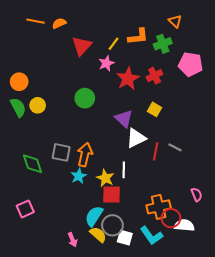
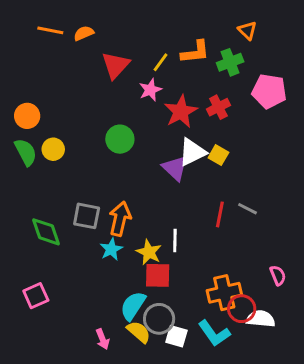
white triangle: (136, 138) -> (192, 152), moved

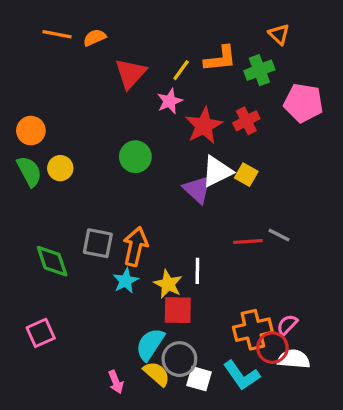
red line: (220, 214) -> (248, 242), turned 75
pink semicircle: (278, 275) -> (287, 325), moved, turned -114

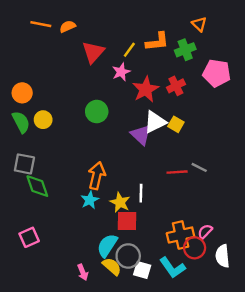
gray square: (98, 243) -> (24, 164), moved
white semicircle: (294, 359) -> (223, 256), moved, turned -100

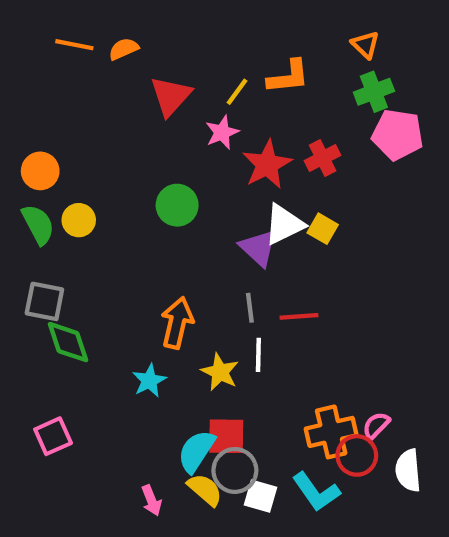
green cross: (185, 50) -> (374, 92), moved
gray line: (199, 167) -> (250, 308), moved, turned 56
red line: (177, 172) -> (299, 316), moved
cyan star: (90, 200) -> (149, 381), moved
red square: (127, 221) -> (226, 436), moved

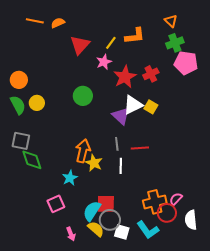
yellow star: (220, 372) -> (94, 163), moved
pink square: (53, 436) -> (56, 204), moved

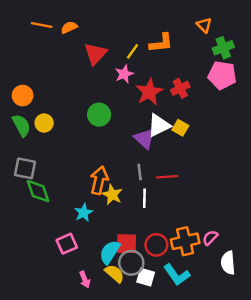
green cross: (175, 43) -> (223, 48), moved
red circle: (167, 213) -> (156, 245), moved

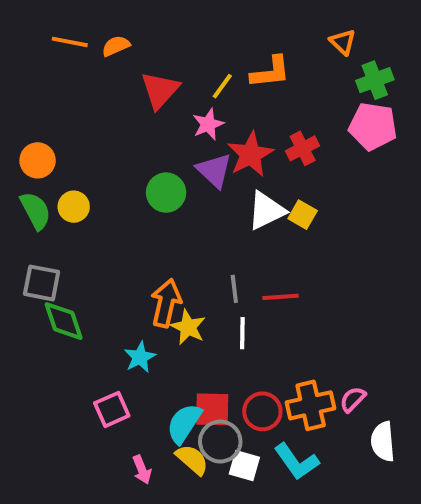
purple triangle: (144, 139) -> (214, 170), moved

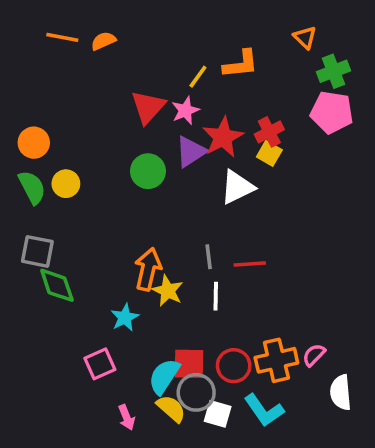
red triangle: (160, 90) -> (148, 107), moved
purple triangle: (214, 170) -> (191, 152), turned 44
yellow square: (303, 215) -> (269, 153), moved

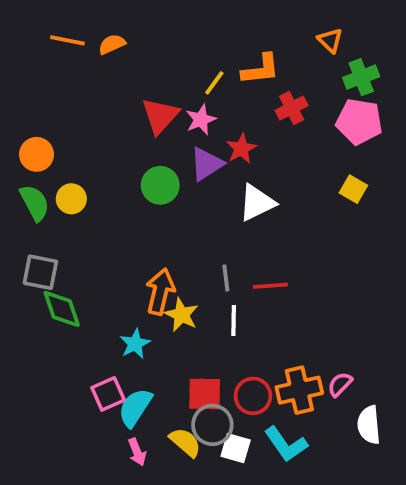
red cross: (269, 132) -> (292, 108), moved
red star: (223, 137) -> (241, 149), size x0.7
yellow square: (269, 153) -> (353, 189), moved
cyan semicircle: (164, 376) -> (135, 407), moved

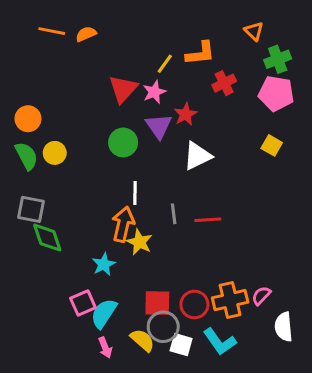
purple triangle: (207, 164) -> (159, 126), turned -32
white line: (234, 321) -> (135, 193), moved

